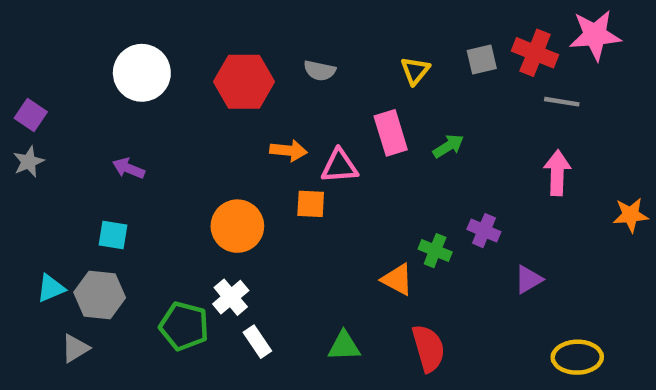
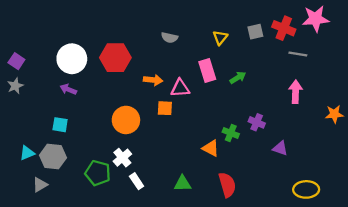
white circle: (142, 73) -> (72, 59), moved
red hexagon: (244, 82) -> (115, 58), moved
purple triangle: (528, 279) -> (280, 148), turned 49

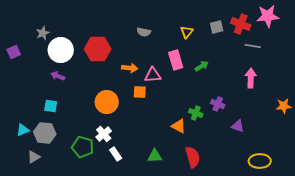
purple square: (16, 61) -> (14, 52), turned 32
gray star: (15, 86) -> (43, 33), moved
orange star: (334, 114) -> (284, 106), moved

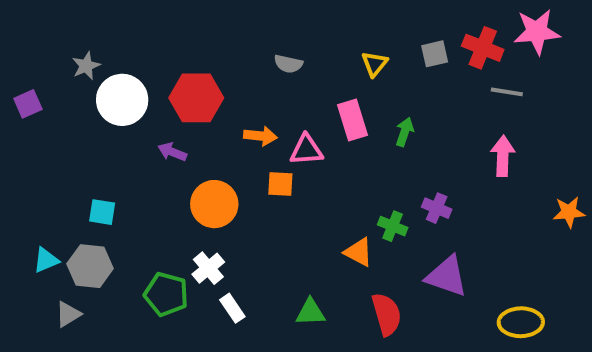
green arrow: (202, 66) -> (405, 132), turned -40
purple arrow: (58, 76) -> (172, 152), moved
purple triangle: (238, 126) -> (447, 276), moved, size x1.6

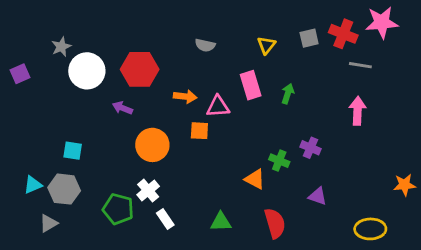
orange star: (569, 212) -> (405, 185), moved
purple triangle: (447, 276) -> (318, 196), size x0.6

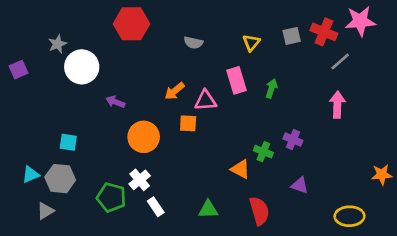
gray line: (360, 65) -> (340, 61), turned -50
red hexagon: (140, 69) -> (132, 24), moved
orange arrow: (185, 97) -> (175, 91), turned 135

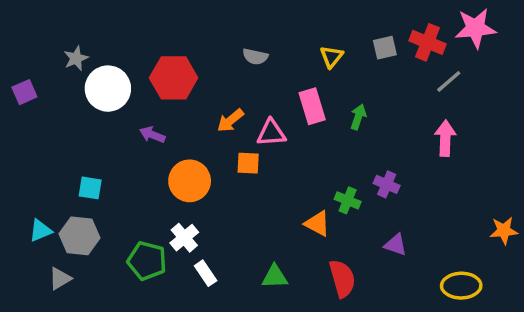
red hexagon: (132, 24) -> (174, 78), moved

